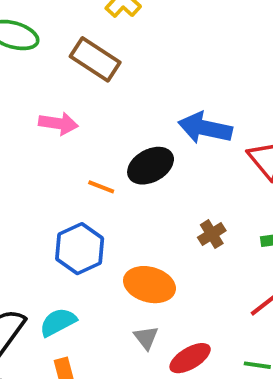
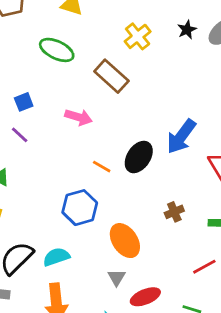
blue arrow: (205, 128) -> (181, 137), turned -75
black ellipse: (151, 166) -> (139, 157), turned -36
orange ellipse: (149, 285) -> (125, 241), turned 32

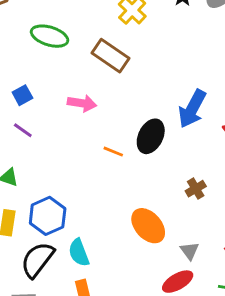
blue hexagon: (80, 208) -> (48, 216), moved
cyan semicircle: (56, 257) -> (79, 253), turned -84
gray triangle: (117, 278) -> (190, 251), moved

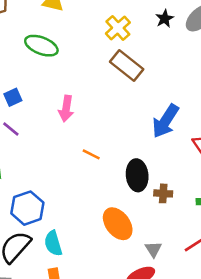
brown rectangle: (111, 56) -> (127, 66), moved
pink arrow: (82, 103) -> (66, 109), turned 85
black ellipse: (151, 136) -> (137, 175), moved, turned -36
brown cross: (196, 189) -> (163, 193), turned 30

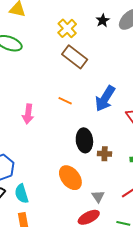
pink arrow: (66, 109) -> (28, 114), moved
orange line: (91, 154) -> (65, 101), moved

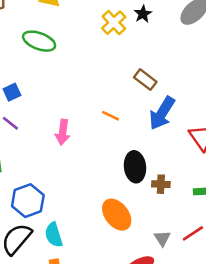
black star: (103, 20) -> (143, 14), moved
brown rectangle: (75, 57) -> (145, 80), moved, size x0.7
gray triangle: (98, 196) -> (162, 238), moved

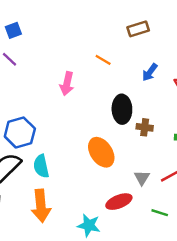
brown rectangle: (145, 80) -> (138, 29), turned -60
blue arrow: (162, 113) -> (150, 72), moved, size x0.6
pink arrow: (63, 132) -> (67, 84), moved

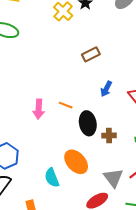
orange line: (103, 60) -> (66, 105), moved
cyan semicircle: (41, 166) -> (52, 178), moved
gray triangle: (142, 178) -> (113, 178), size x1.5

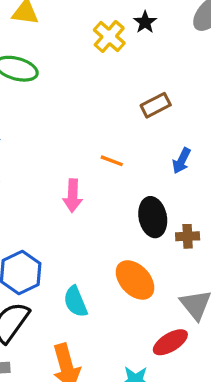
orange line: (66, 105) -> (112, 161), moved
cyan semicircle: (52, 178) -> (75, 302), moved

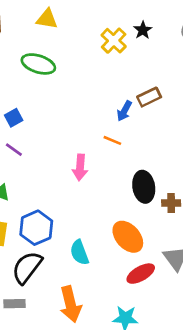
blue arrow: (182, 161) -> (124, 111), moved
red ellipse: (170, 342) -> (141, 274), moved

